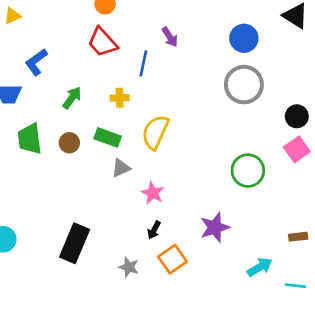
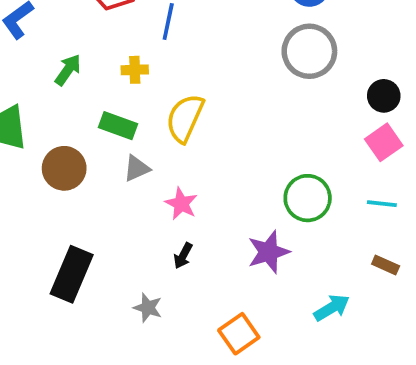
brown circle: (69, 143) -> (64, 168), moved, size x1.5
green circle: (248, 171) -> (308, 198), moved
brown rectangle: (298, 237) -> (386, 265), turned 30
orange square: (172, 259) -> (239, 334), moved
cyan line: (295, 286) -> (382, 204), moved

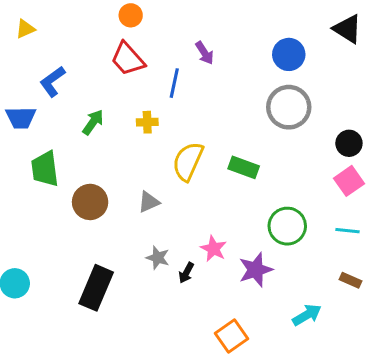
green rectangle: (118, 126) -> (244, 167), moved
pink star: (181, 204) -> (213, 249), moved
gray star: (148, 308) -> (158, 258), moved

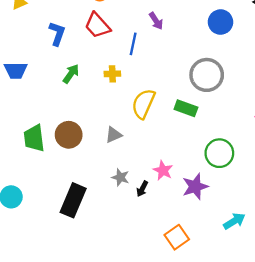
blue L-shape: (52, 82) -> (57, 34), moved, turned 145
gray circle: (289, 107) -> (207, 75), moved
green trapezoid: (45, 169) -> (34, 138), moved

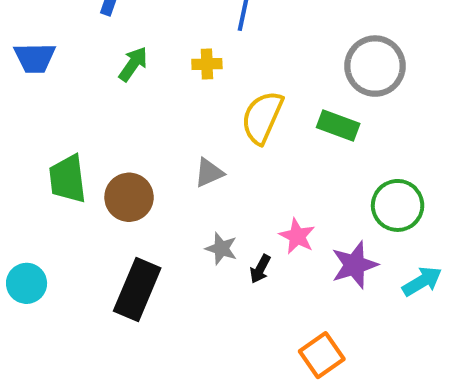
brown circle: (69, 135) -> (129, 197), moved
cyan arrow: (234, 221) -> (422, 281), moved

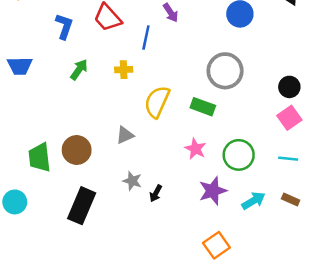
green trapezoid: (68, 179) -> (40, 157), moved
pink star: (297, 236) -> (195, 149), moved
orange square: (322, 355) -> (216, 245), moved

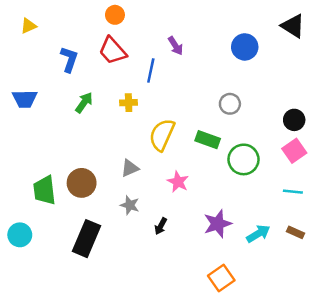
gray circle: (225, 71) -> (230, 104), size x0.6
pink star: (195, 149) -> (178, 182), moved
green circle: (239, 155) -> (243, 159), moved
gray star: (132, 181) -> (130, 205), moved

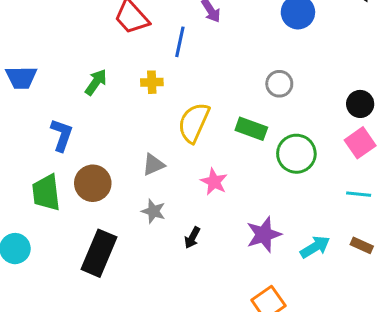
blue L-shape: (69, 59) -> (62, 135), moved

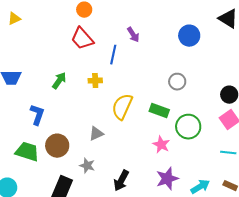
pink star: (214, 182) -> (161, 145), moved
green trapezoid: (46, 193) -> (27, 152), turned 115
gray star: (153, 211) -> (87, 166), moved
black arrow: (192, 238) -> (121, 181), size x1.5

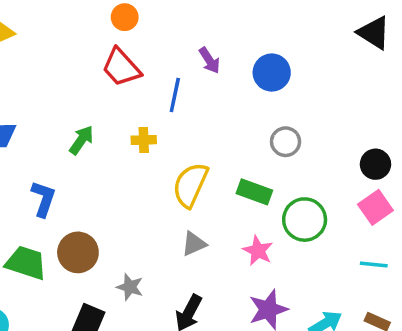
blue circle: (189, 36) -> (272, 73), moved
gray triangle: (96, 134) -> (194, 244), moved

